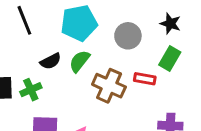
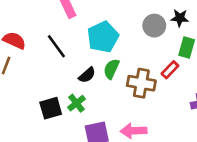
gray circle: (128, 36) -> (154, 26), moved
red rectangle: (145, 79) -> (170, 70), turned -42

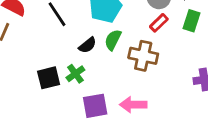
red rectangle: (170, 70) -> (159, 23), moved

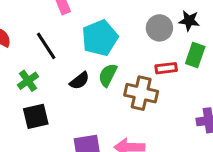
red rectangle: (159, 23) -> (166, 68), moved, turned 36
green cross: (75, 74) -> (28, 81), moved

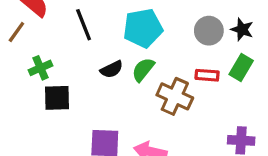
green cross: (28, 81) -> (40, 68), moved

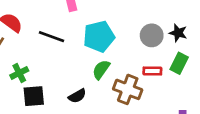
black line: (84, 25) -> (51, 37), turned -45
black semicircle: (112, 69) -> (77, 96), moved

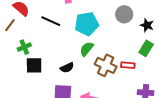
gray circle: (152, 35) -> (124, 14), moved
red rectangle: (152, 71) -> (128, 65), moved

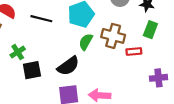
brown cross: (106, 65) -> (113, 36), moved
black semicircle: (67, 68) -> (68, 66), size x1.5

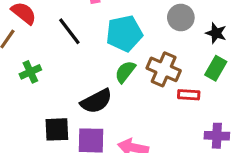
black line: (41, 19) -> (69, 31), turned 30
black square: (32, 70) -> (57, 129), moved

